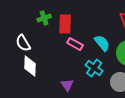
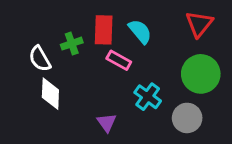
green cross: (44, 18) -> (72, 44), moved
cyan semicircle: (102, 43) -> (140, 31), moved

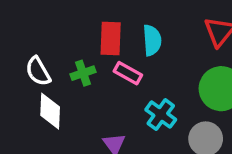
cyan semicircle: (140, 31) -> (152, 40), turned 36
green cross: (72, 44) -> (83, 73), moved

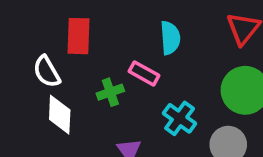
red rectangle: (111, 39) -> (78, 36), moved
green cross: (83, 73) -> (110, 92), moved

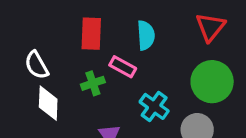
red rectangle: (78, 36) -> (91, 34), moved

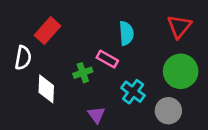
red rectangle: (91, 34) -> (48, 31), moved, turned 40
white semicircle: (37, 65) -> (23, 58), moved, turned -140

